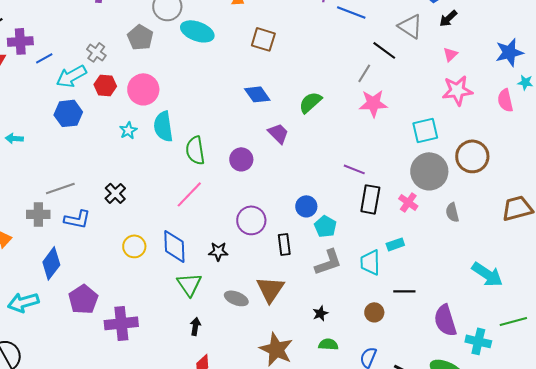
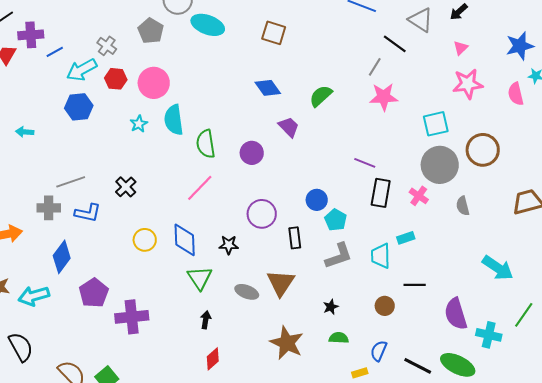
green line: (513, 321) -> (524, 315), turned -40

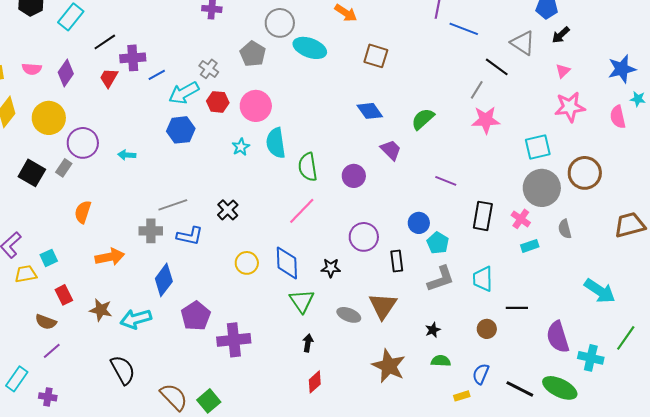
purple line: (365, 163) -> (446, 181), moved
cyan rectangle: (406, 238) -> (530, 246), moved

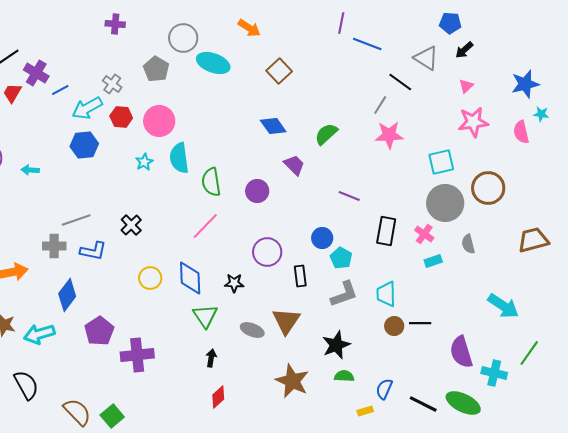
brown square: (376, 56) -> (279, 71), turned 30
purple cross: (133, 58) -> (36, 73), turned 35
brown circle: (487, 329) -> (394, 326), moved
black star: (433, 330) -> (336, 345), size x1.8

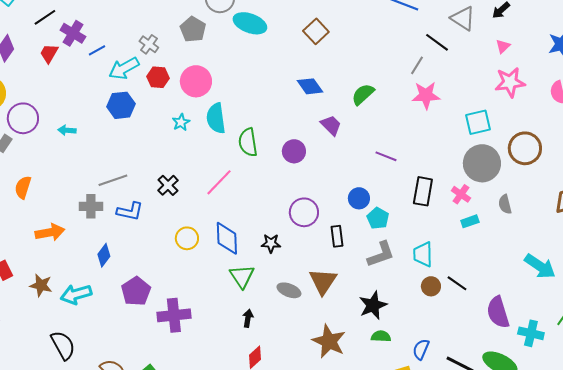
pink line: (205, 226) -> (219, 182), moved
blue diamond: (67, 295) -> (104, 255), size x0.7
black line: (420, 323) -> (457, 283), turned 35

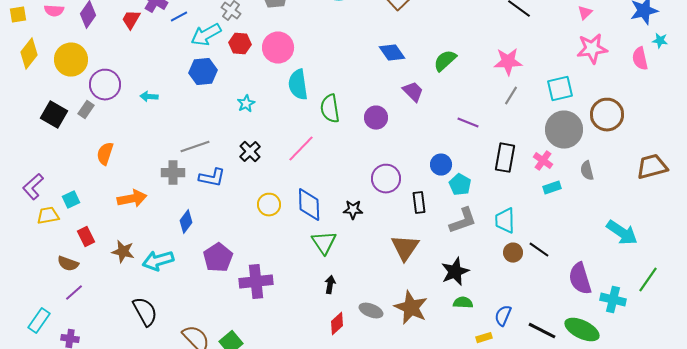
gray line: (417, 65) -> (511, 96), moved
cyan star: (181, 122) -> (246, 104), moved
gray ellipse: (289, 290) -> (371, 311), moved

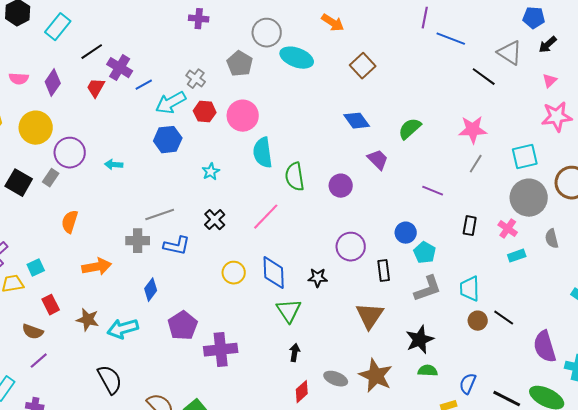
black rectangle: (505, 158) -> (470, 226), size x0.7

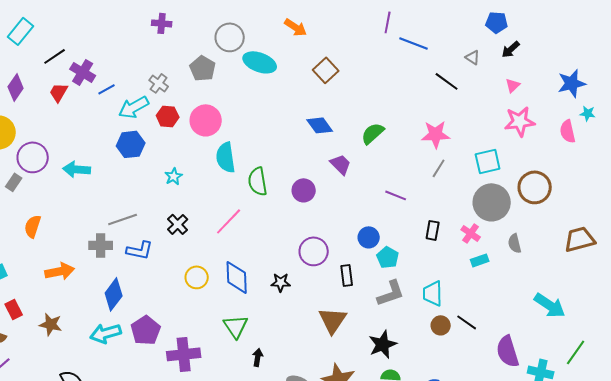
gray triangle: (510, 53) -> (473, 57), size x0.6
cyan arrow: (114, 165) -> (77, 169), size x1.5
blue diamond: (151, 290) -> (114, 294), size x1.4
green triangle: (289, 311) -> (236, 326), moved
cyan arrow: (123, 329) -> (106, 333), moved

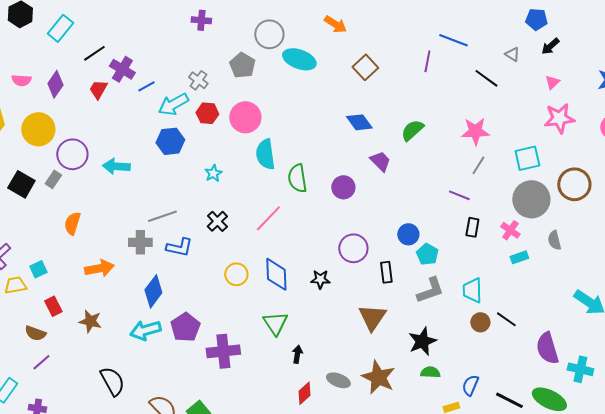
purple line: (388, 22) -> (427, 61), moved
purple line: (396, 195) -> (459, 195), moved

